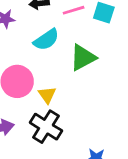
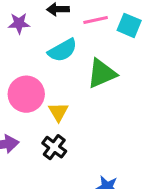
black cross: (46, 127) -> (54, 147), size x0.7

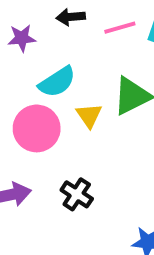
cyan semicircle: (62, 50) -> (57, 82), moved
yellow triangle: (58, 112) -> (89, 115), moved

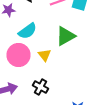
yellow triangle: (89, 115) -> (44, 55), moved

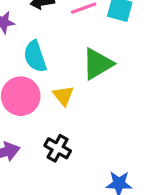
cyan semicircle: (28, 31) -> (35, 56), turned 108

